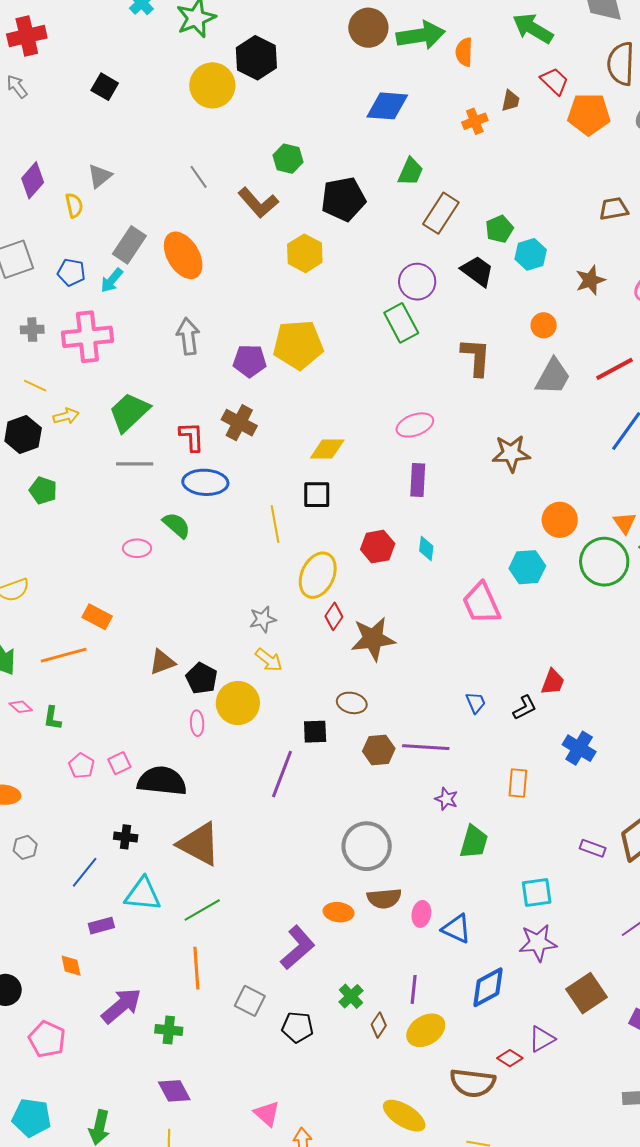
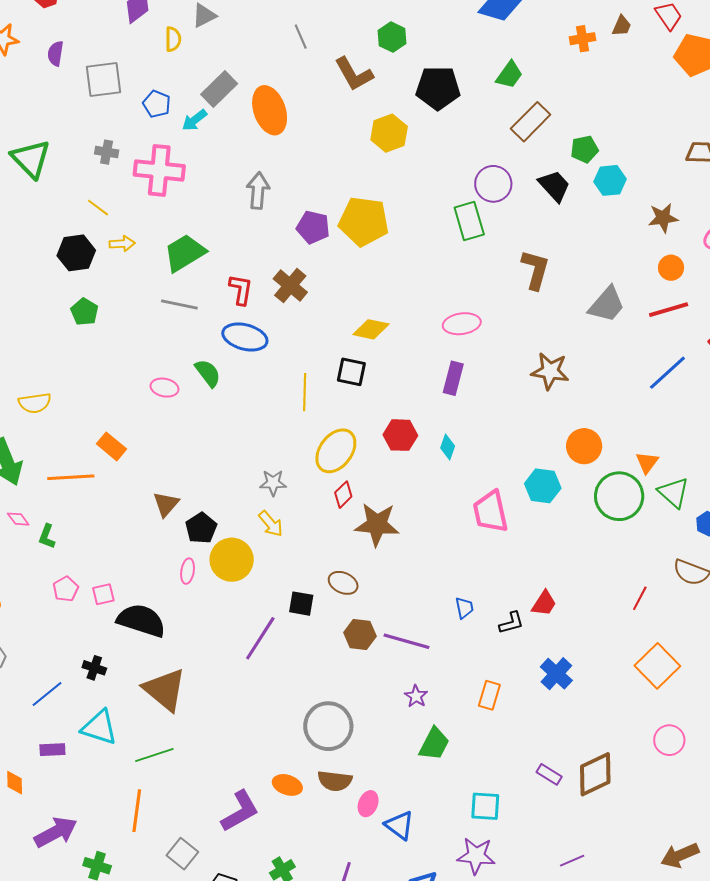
orange circle: (544, 325) -> (671, 268), moved
brown triangle: (162, 662) -> (166, 504), turned -40

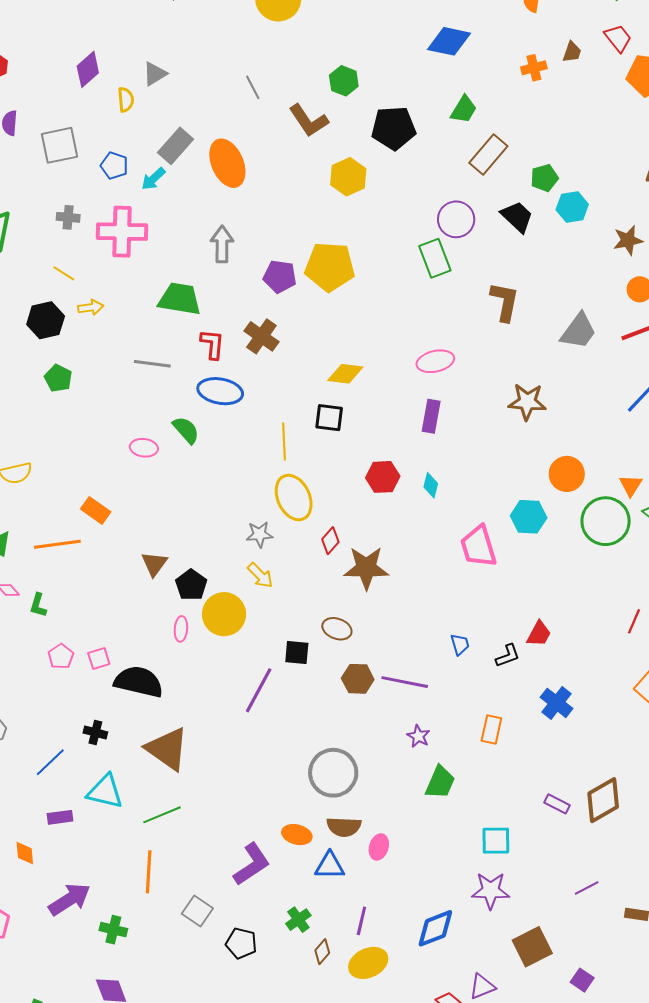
green trapezoid: (185, 253) -> (180, 299), moved, turned 45
yellow ellipse: (336, 451) -> (294, 498), moved, turned -57
blue triangle: (399, 825) -> (330, 866), moved, turned -32

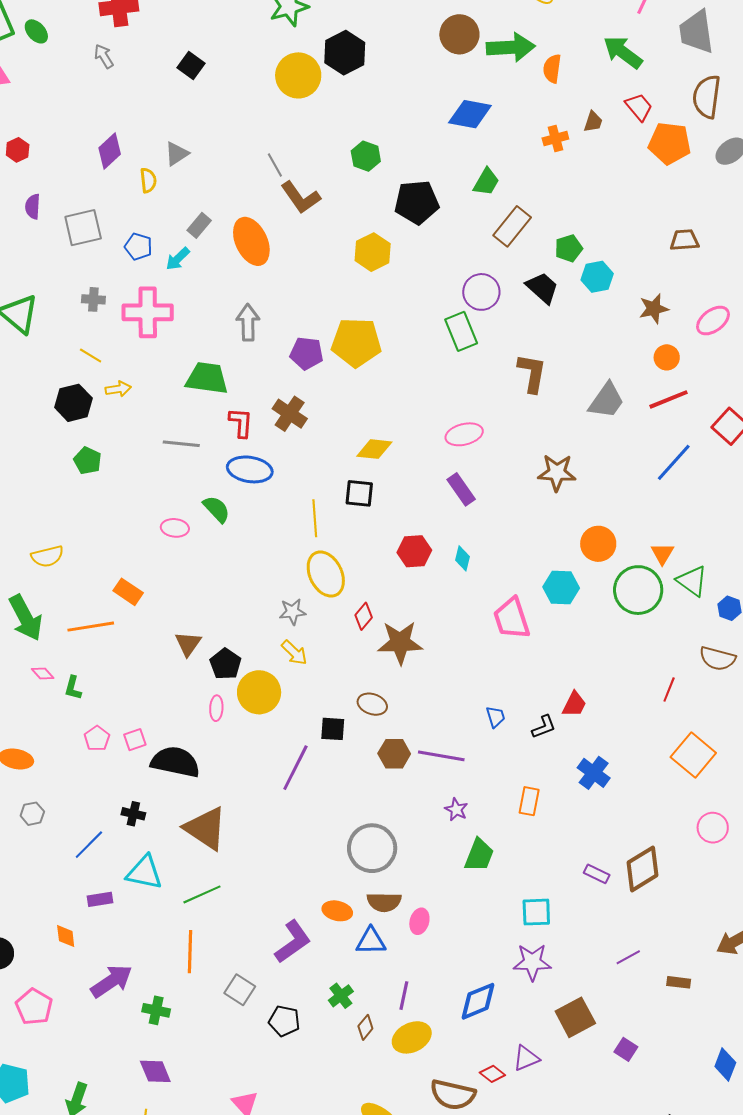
brown L-shape: (309, 121) -> (301, 197), moved
gray rectangle: (175, 146) -> (199, 225), size x0.7
purple rectangle: (431, 416) -> (461, 489), turned -44

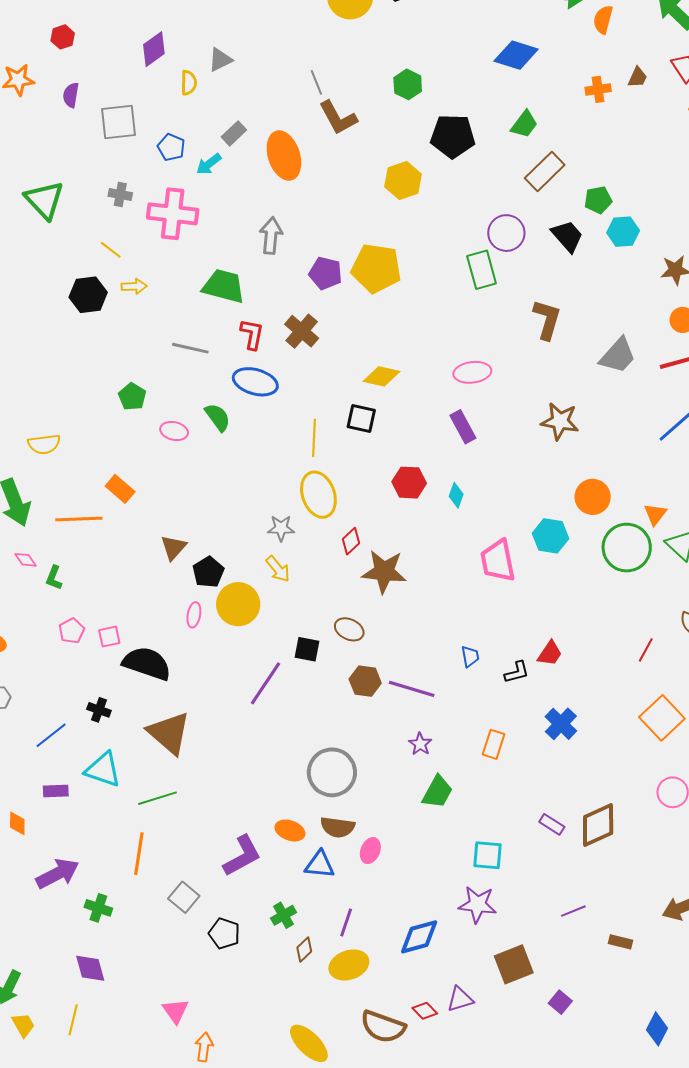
green pentagon: (88, 461) -> (132, 397), moved

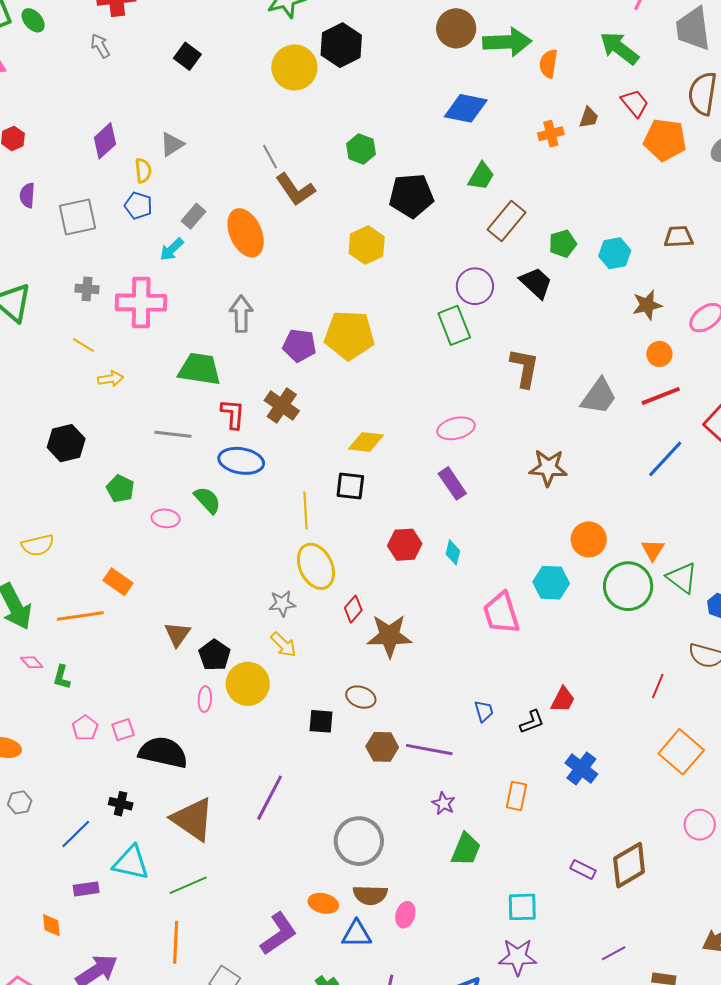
blue pentagon: (171, 147) -> (138, 206), moved
cyan hexagon: (623, 232) -> (615, 253), moved
black hexagon: (88, 295) -> (66, 443), moved
purple line: (265, 683) -> (270, 798), moved

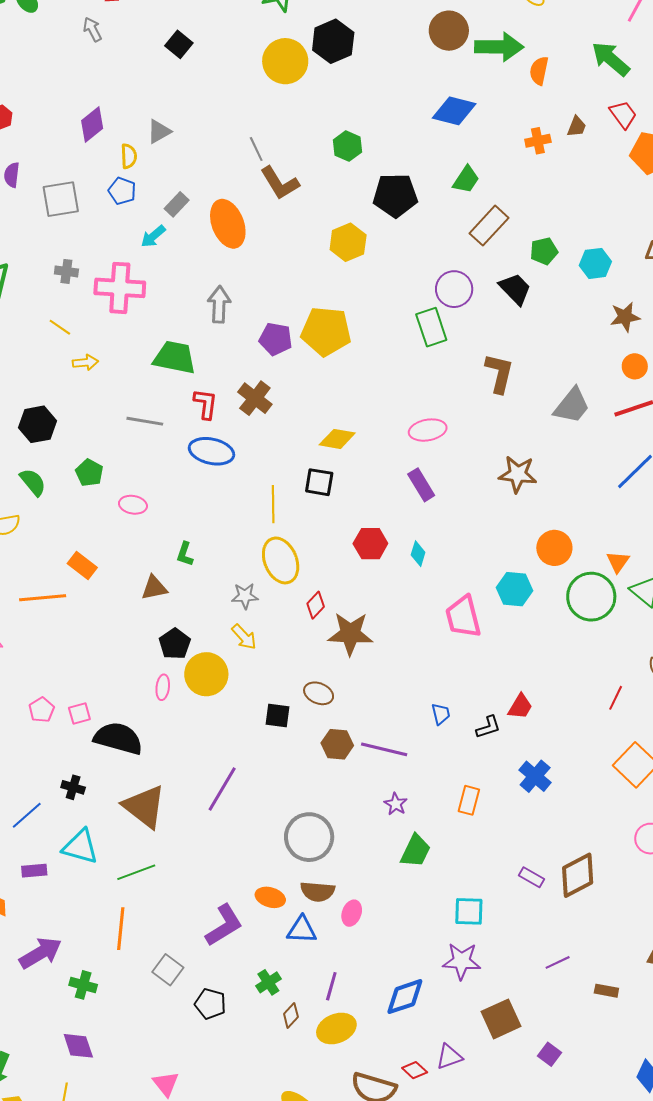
green semicircle: (207, 500) -> (33, 482), moved
brown triangle: (177, 634) -> (154, 588), moved, turned 40
green L-shape: (62, 677) -> (185, 554), moved

